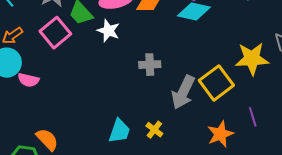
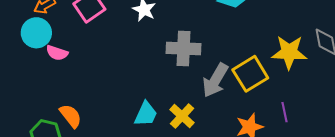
gray cross: (150, 65) -> (183, 49), size x1.5
yellow cross: (154, 130) -> (182, 116), size x1.4

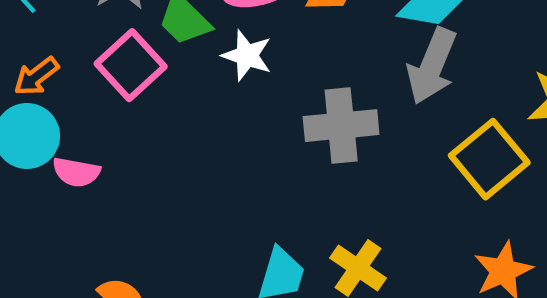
gray arrow: (215, 80) -> (432, 66), moved

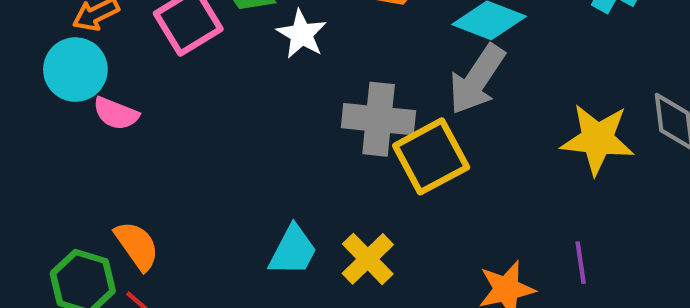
yellow square: (489, 159) -> (431, 156), moved

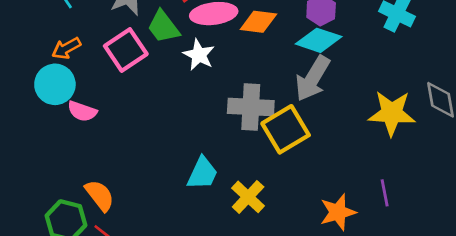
cyan trapezoid: (293, 251) -> (202, 173), moved

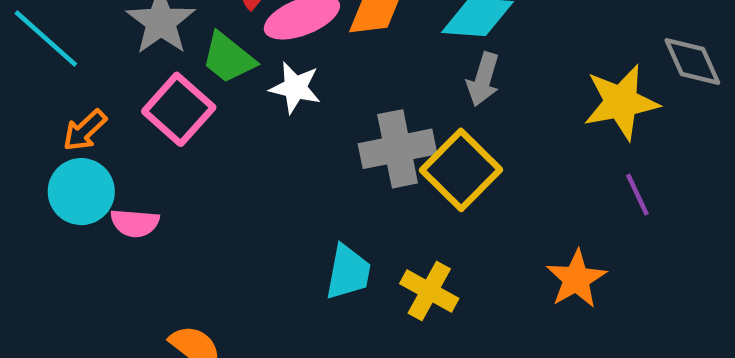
gray arrow: (313, 78) -> (483, 79), size x0.7
purple line: (385, 193) -> (637, 195), moved

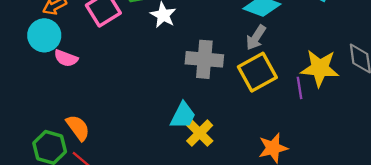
yellow square: (461, 170) -> (257, 72), moved
purple line: (637, 195) -> (300, 88), moved
cyan trapezoid: (348, 272) -> (183, 116), moved

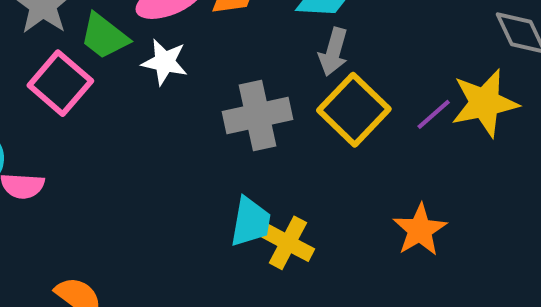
yellow star: (320, 68) -> (485, 103), moved
purple line: (300, 88) -> (434, 114), turned 75

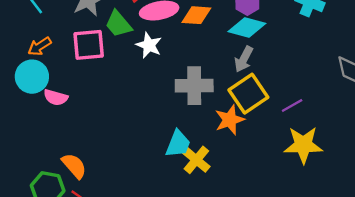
pink square: (60, 83) -> (89, 45), turned 32
yellow star: (485, 103) -> (303, 145), moved
orange star: (420, 230) -> (230, 120), moved

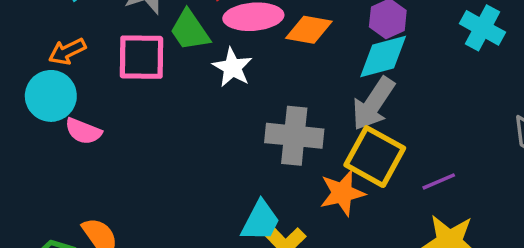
cyan diamond: (247, 27) -> (383, 56), turned -36
gray arrow: (244, 59) -> (373, 104), size x1.4
yellow square: (248, 94) -> (375, 157), turned -33

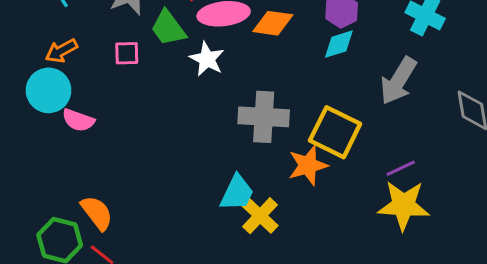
cyan diamond: (383, 56) -> (339, 44), size x0.7
pink square: (141, 57) -> (127, 53), size x0.6
gray arrow: (373, 104) -> (398, 81), moved
purple line: (439, 181) -> (401, 168), moved

